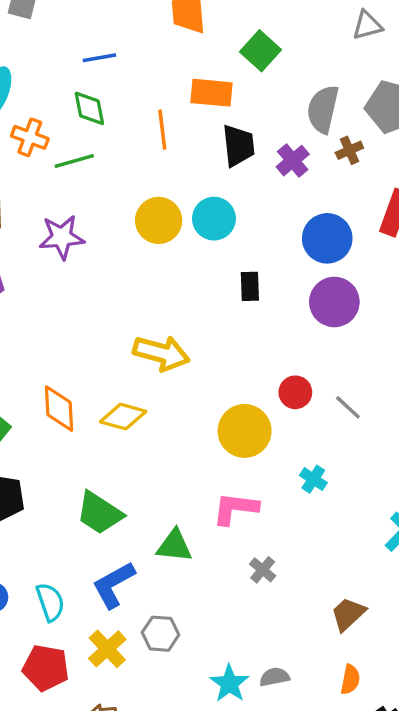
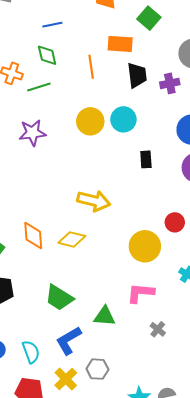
purple cross: (293, 161) -> (170, 83), turned 30

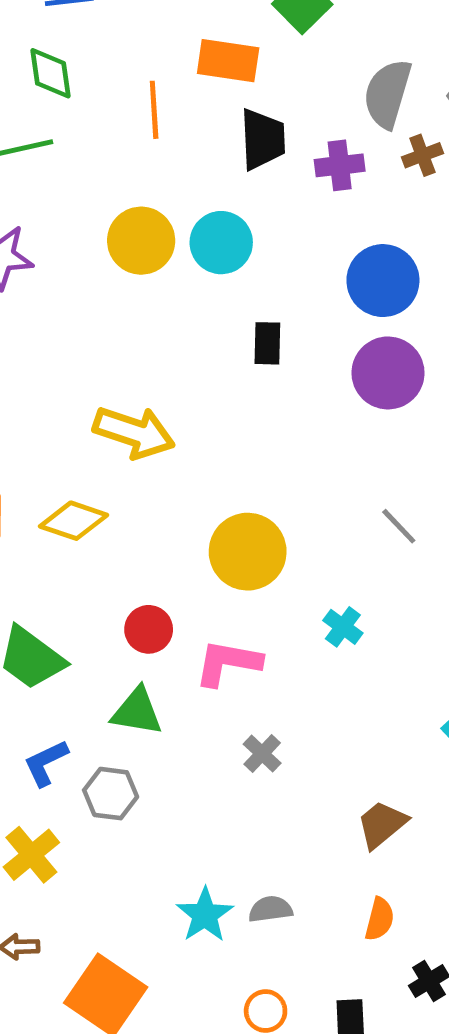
red circle: (175, 222) -> (149, 629), moved
blue L-shape: (69, 340) -> (46, 763), size x0.7
gray hexagon: (97, 369) -> (111, 794), moved

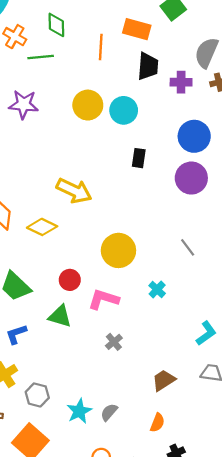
gray hexagon: (111, 794) -> (37, 395), moved
gray semicircle: (270, 909) -> (109, 412), turned -48

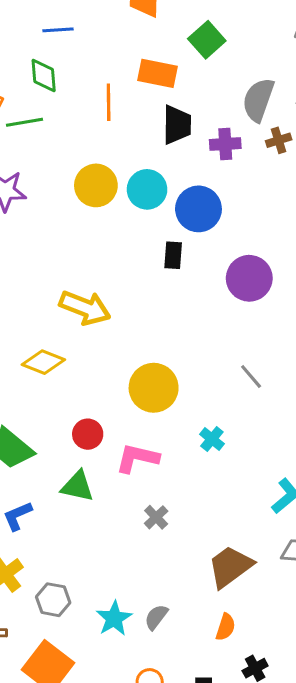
blue circle: (194, 136) -> (198, 209), moved
brown trapezoid: (164, 380) -> (230, 567), size x1.4

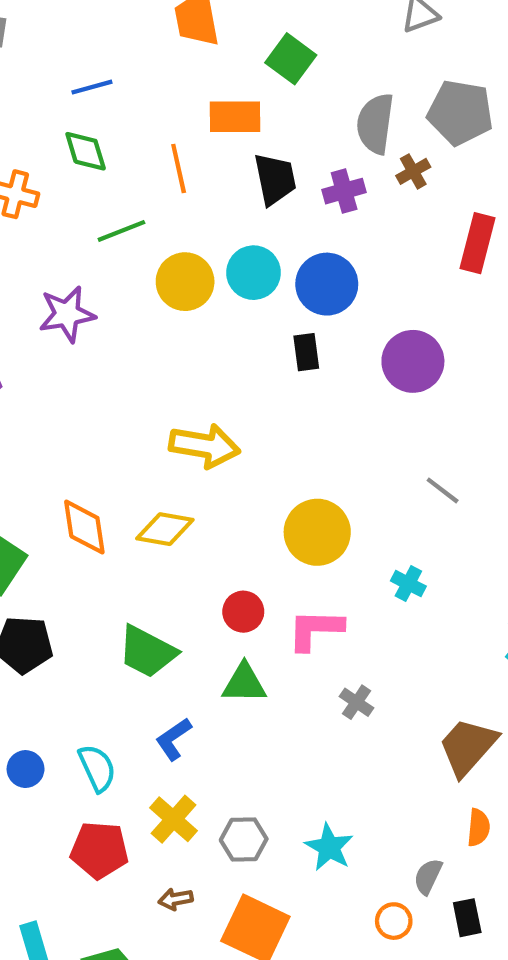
green line: (24, 122) -> (121, 231), moved
gray semicircle: (156, 617) -> (428, 876), moved

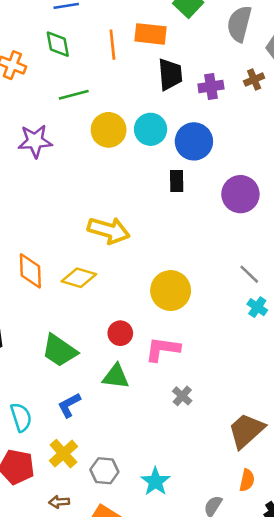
gray semicircle: (375, 124) -> (239, 24), moved
orange line: (179, 169) -> (112, 45), moved
cyan cross: (408, 584) -> (257, 307), moved

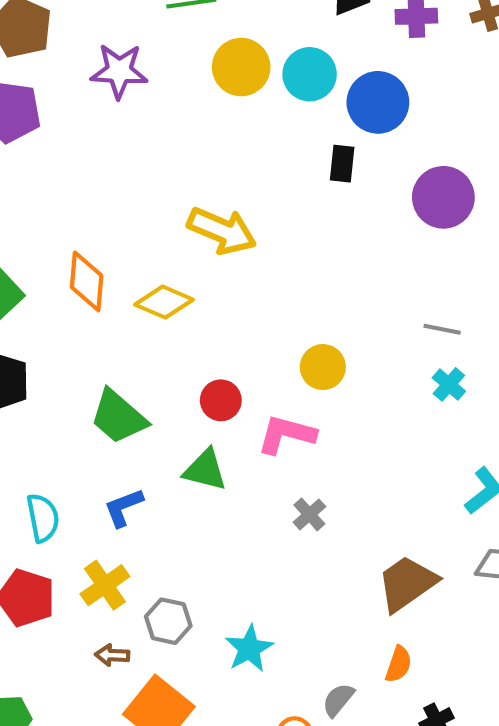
gray line: (249, 274) -> (442, 329), turned -40
yellow circle: (171, 291) -> (323, 367), moved, size x0.7
brown arrow: (59, 502) -> (112, 655), moved

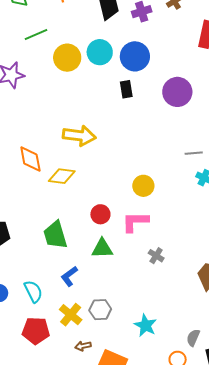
orange diamond: (87, 281) -> (30, 159), moved
green trapezoid: (118, 417) -> (55, 235), turned 48
gray hexagon: (168, 621) -> (100, 310), moved

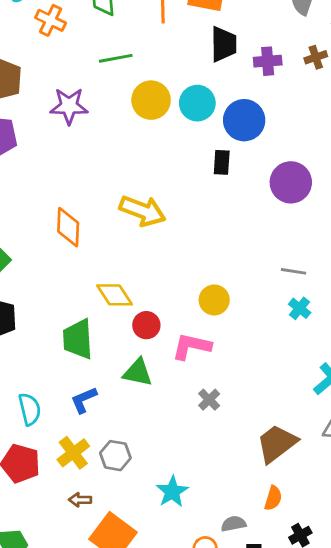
yellow diamond: (62, 176) -> (114, 295), moved, turned 36
gray semicircle: (193, 338) -> (234, 524), turned 42

